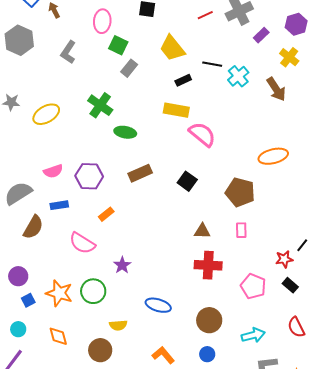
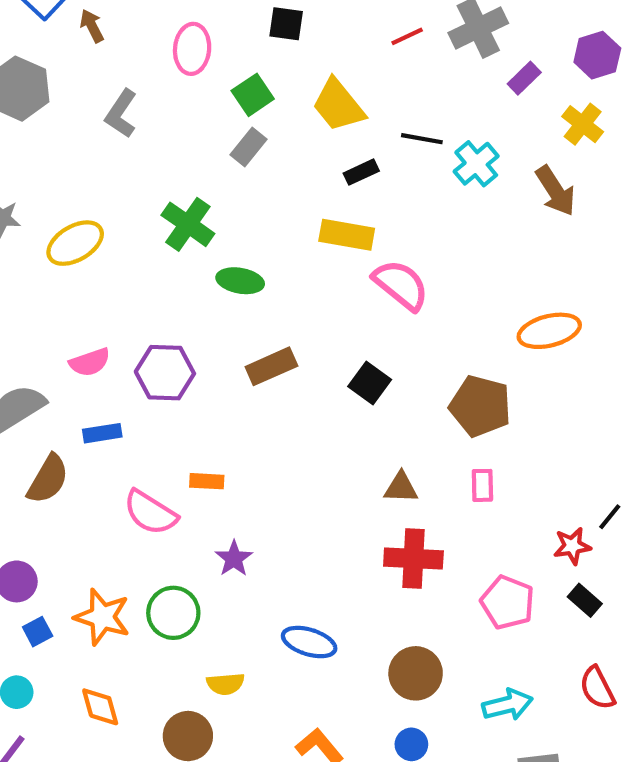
green square: (118, 45) -> (253, 95), moved, turned 30
orange rectangle: (106, 214) -> (207, 481), moved, turned 42

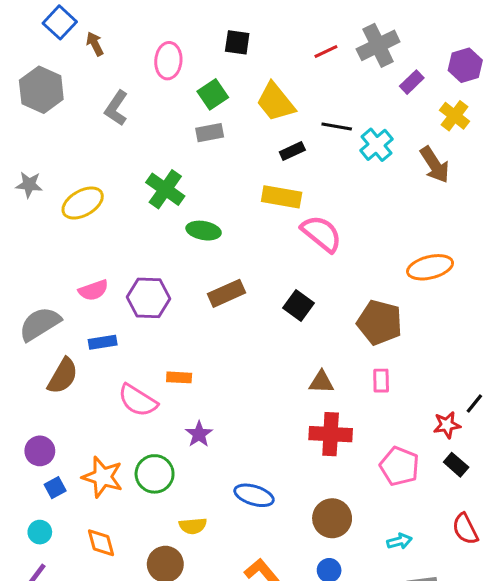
gray rectangle: (248, 147) -> (210, 133), turned 40
cyan arrow: (507, 705) -> (399, 541), size x0.7

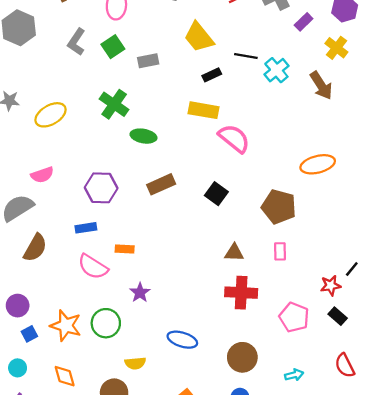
green square: (213, 94) -> (113, 47), moved
pink semicircle: (93, 290) -> (42, 175), moved
blue rectangle: (103, 342) -> (86, 228), moved

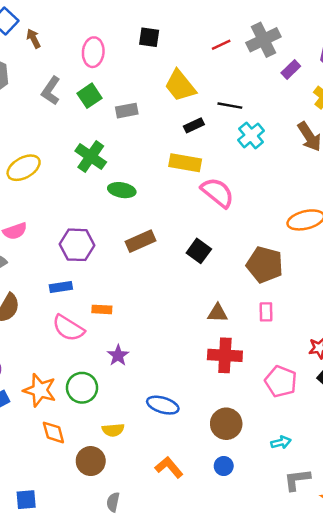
cyan cross: (276, 70) -> (251, 135), moved
orange diamond: (65, 376) -> (53, 432), moved

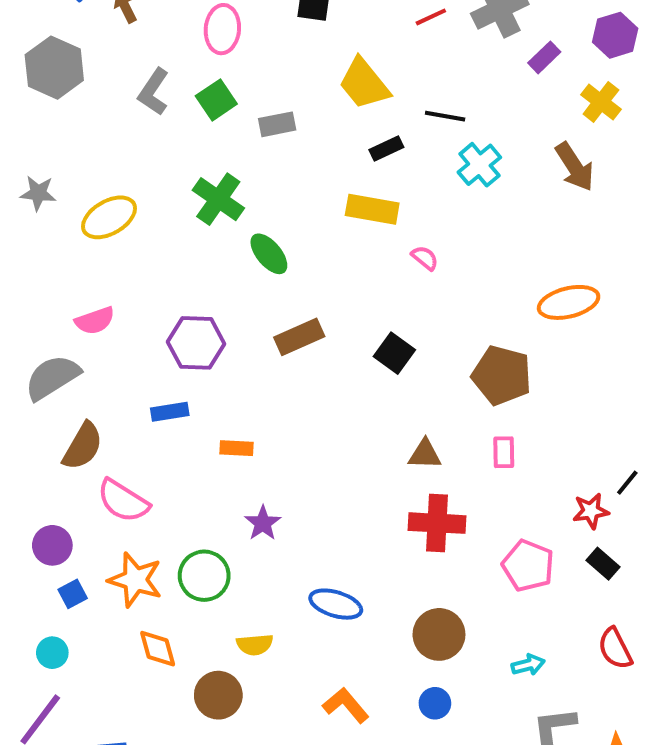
green ellipse: (122, 190) -> (269, 254), turned 40
pink semicircle: (217, 193) -> (425, 258), size x0.5
pink semicircle: (68, 328) -> (123, 501), moved

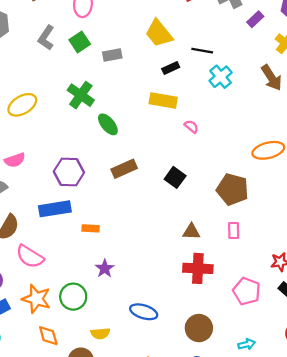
blue rectangle: (170, 412) -> (55, 209), size x1.6

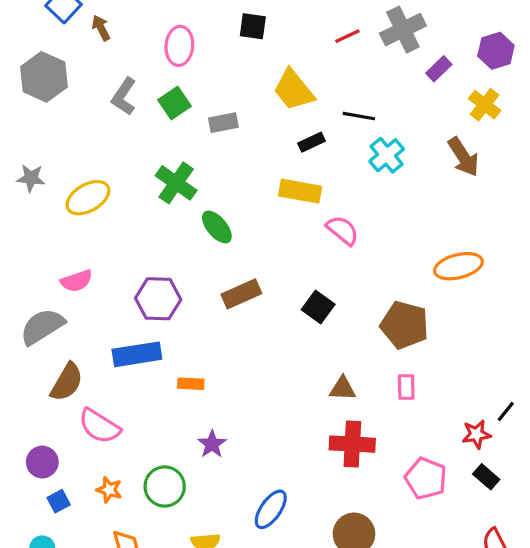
pink semicircle: (191, 127) -> (343, 230), size x1.5
orange star: (36, 299) -> (109, 490), size x0.6
blue ellipse: (144, 312) -> (271, 509), turned -72

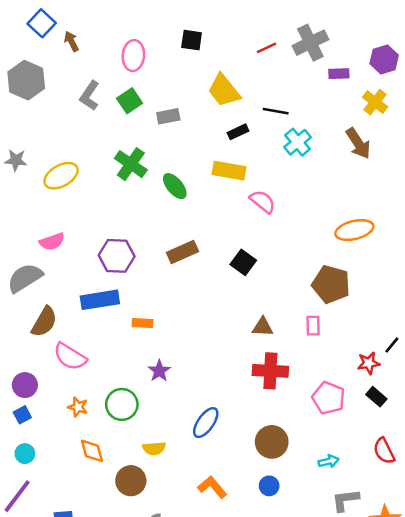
purple rectangle: (439, 69) -> (339, 74), turned 42
green ellipse: (217, 227) -> (175, 186), moved
brown pentagon: (405, 325) -> (331, 284), moved
blue square: (59, 501) -> (22, 415), moved

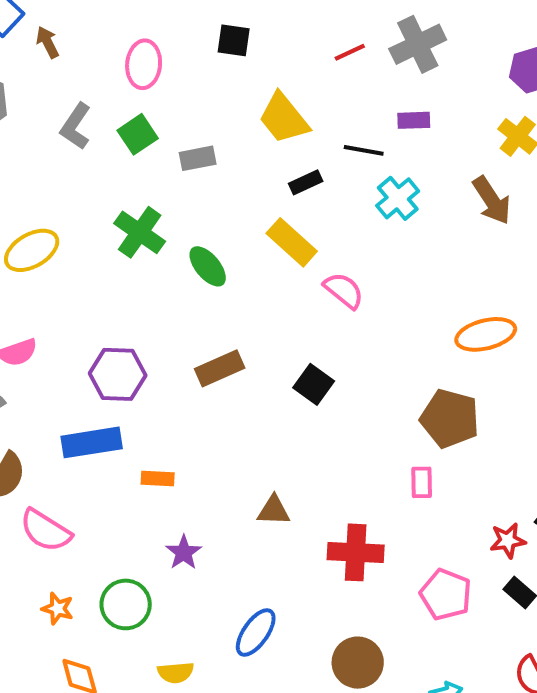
purple rectangle: (339, 74) -> (414, 120), moved
yellow rectangle: (229, 171) -> (292, 242), turned 32
brown triangle: (263, 327) -> (274, 510), moved

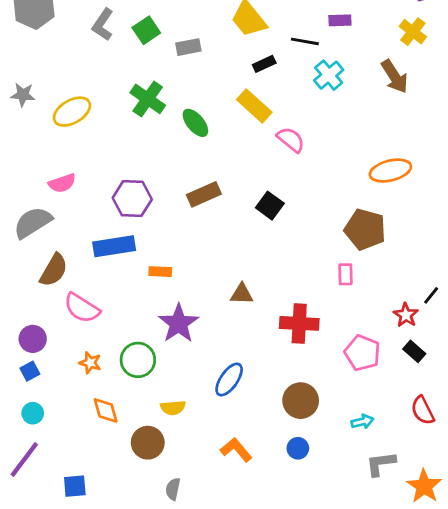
red star: (508, 540) -> (406, 315), turned -30
purple star: (184, 552) -> (179, 323), size x1.6

